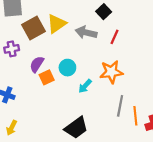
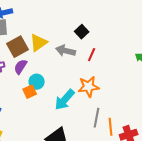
purple semicircle: (37, 64) -> (21, 67), moved
cyan circle: (67, 68) -> (37, 82), moved
cyan arrow: (85, 86) -> (65, 100), size x1.6

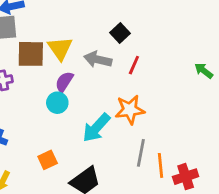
yellow triangle: (39, 43) -> (60, 48), turned -30
brown square: (18, 47) -> (31, 54), turned 30
purple semicircle: (21, 67) -> (64, 82), moved
orange square: (30, 92) -> (48, 160), moved

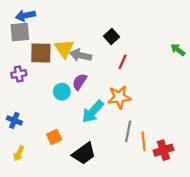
gray arrow: (98, 59) -> (81, 55), moved
green arrow: (204, 71) -> (178, 50), moved
purple semicircle: (64, 82) -> (80, 82), moved

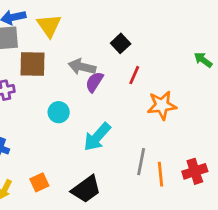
yellow triangle: (64, 49) -> (49, 26), moved
purple semicircle: (80, 82) -> (94, 82), moved
orange star: (119, 97) -> (162, 105), moved
orange square: (54, 137) -> (39, 182), moved
red cross: (163, 150) -> (195, 171), moved

